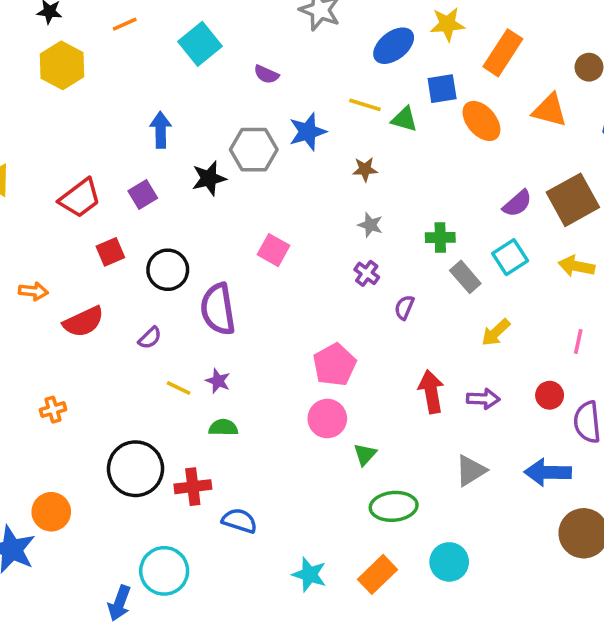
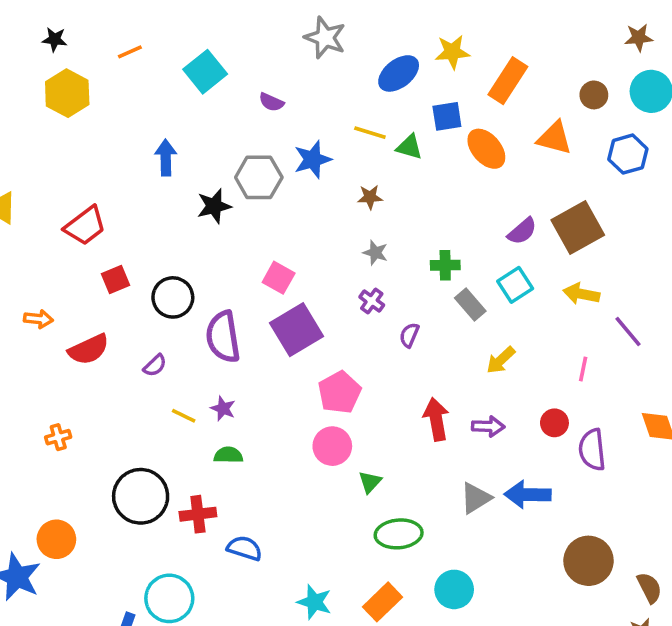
purple square: (143, 194) -> (296, 330), moved, size x1.8
blue arrow: (548, 472) -> (528, 494), moved

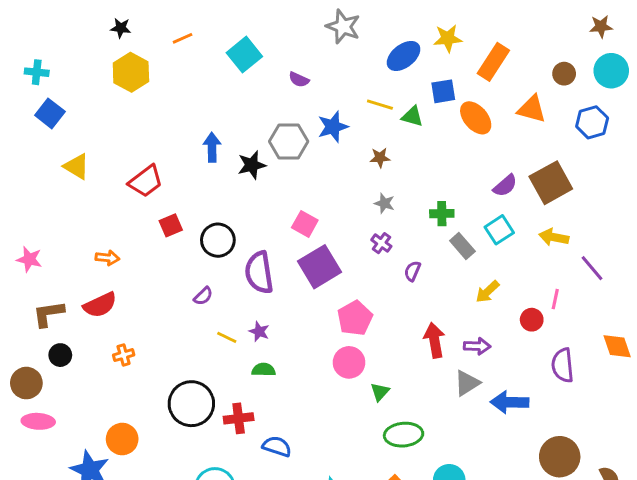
blue arrow: (166, 158) -> (212, 147), moved
red semicircle: (89, 349) -> (100, 305), moved
red circle: (554, 423) -> (532, 320), moved
gray triangle: (476, 498) -> (467, 383), moved

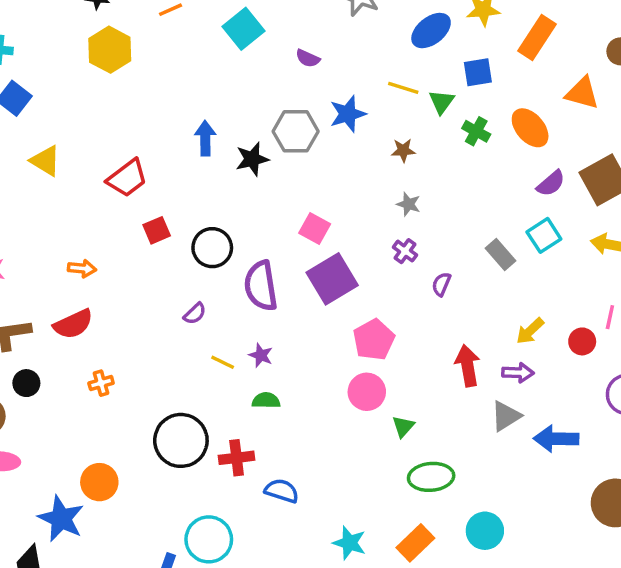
green triangle: (412, 116) -> (441, 102), turned 50
orange ellipse: (476, 118) -> (530, 128), moved
green cross: (442, 214) -> (476, 131), moved, turned 30
yellow arrow: (487, 292) -> (530, 331), moved

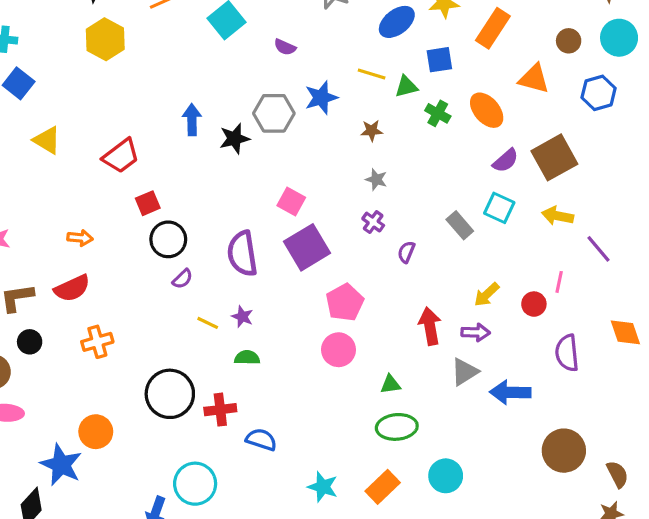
green triangle: (441, 102) -> (406, 87), turned 40
cyan square: (544, 235) -> (499, 208), turned -32
black circle: (212, 248) -> (168, 239), moved
orange cross: (101, 383) -> (97, 342), size x1.4
green triangle: (403, 427) -> (391, 384), moved, turned 40

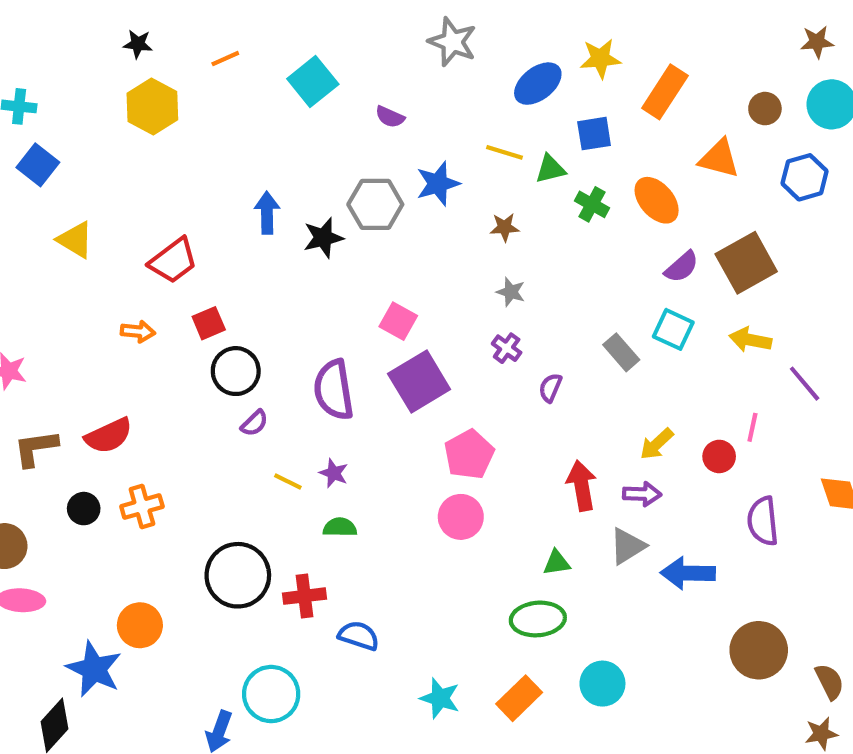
orange arrow: (80, 238) -> (138, 331), moved
black circle: (30, 342) -> (84, 509), moved
green triangle: (391, 384) -> (557, 563), moved

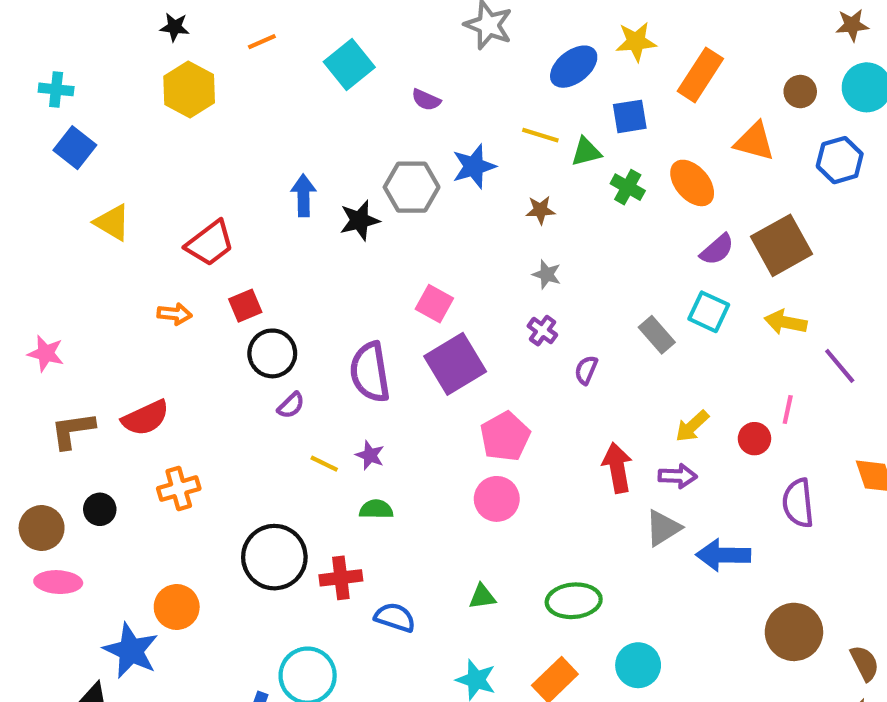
black circle: (84, 509) -> (100, 509), moved
green triangle: (557, 563) -> (482, 597), moved

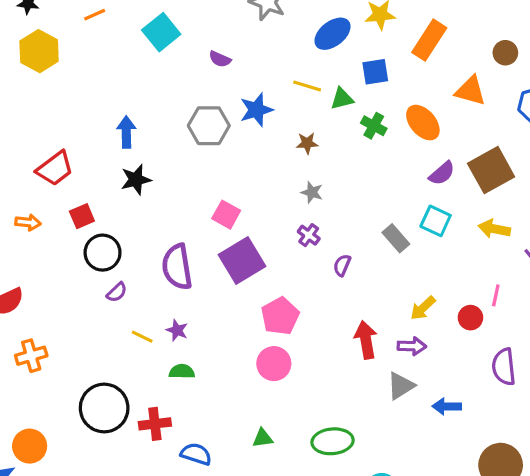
black star: (360, 220) -> (136, 180), moved
blue arrow: (723, 555) -> (447, 406), size x0.7

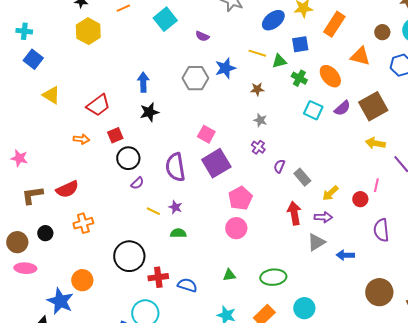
cyan square: (436, 221) -> (313, 110), moved
gray rectangle: (396, 238) -> (302, 177), moved
red cross: (155, 424) -> (158, 277), moved

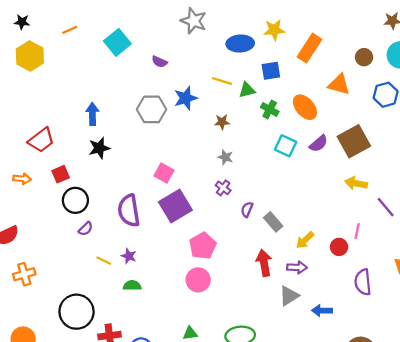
blue ellipse: (273, 20) -> (240, 44), turned 35

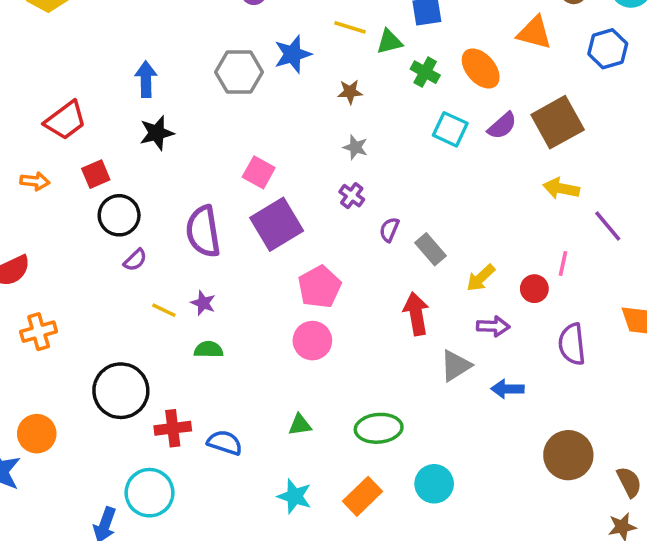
purple arrow: (297, 267) -> (493, 326), moved

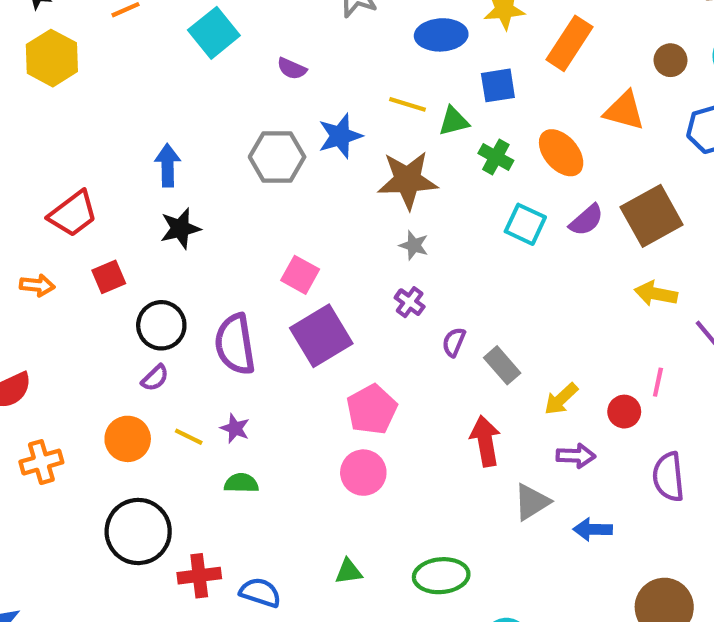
brown star: (350, 92) -> (407, 180), size x2.0
black circle: (119, 215) -> (161, 325), moved
orange circle: (37, 434) -> (128, 439), moved

